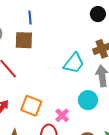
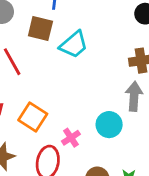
cyan trapezoid: (74, 63) -> (74, 45), moved

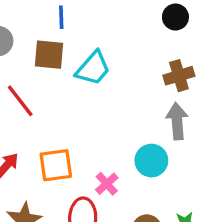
orange square: (33, 117) -> (56, 165), turned -32

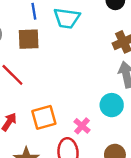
cyan trapezoid: (93, 68) -> (67, 18), moved, turned 64

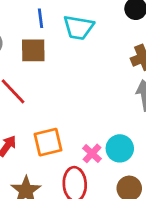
cyan circle: (112, 105) -> (120, 148), moved

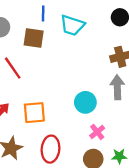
cyan circle: (120, 148) -> (85, 102), moved
pink cross: (92, 153) -> (97, 132), moved

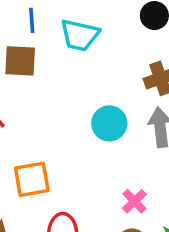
cyan circle: (85, 102) -> (109, 123), moved

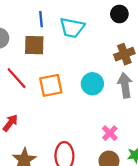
orange square: (32, 179) -> (51, 85), moved

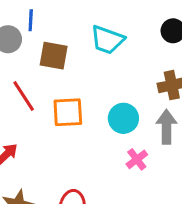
blue line: (41, 19) -> (31, 20), moved
pink cross: (110, 133) -> (137, 159), moved

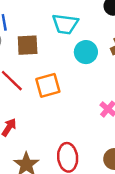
cyan circle: (123, 118) -> (86, 52), moved

